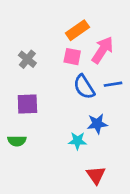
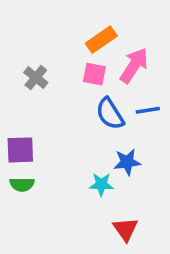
purple square: (27, 104) -> (20, 150), moved

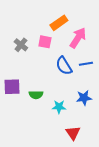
pink square: (94, 74) -> (45, 42), moved
blue star: (127, 162) -> (84, 98), moved
green semicircle: (22, 184) -> (36, 95), moved

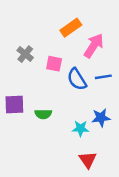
pink square: (45, 42) -> (54, 64), moved
cyan star: (59, 107) -> (80, 129), moved

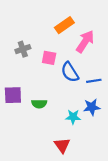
gray cross: (25, 54) -> (23, 49), turned 32
blue line: (103, 77) -> (94, 81), moved
red triangle: (88, 160) -> (62, 145), moved

